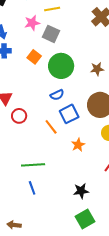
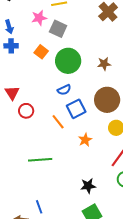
blue line: (32, 188) -> (39, 207), moved

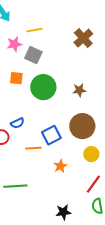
orange square: (41, 52) -> (16, 78), turned -32
blue semicircle: (64, 90) -> (17, 123), moved
orange line: (58, 122) -> (33, 148), turned -56

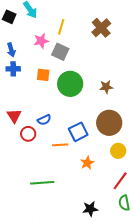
yellow line: (34, 30) -> (61, 27), turned -63
brown cross: (83, 38) -> (101, 28), moved

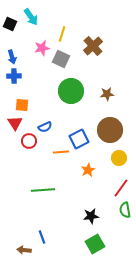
brown cross: (101, 28) -> (93, 46), moved
orange square: (43, 75) -> (22, 105), moved

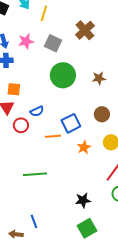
yellow line: (62, 34) -> (44, 13), moved
pink star: (42, 48) -> (26, 41), moved
brown circle: (110, 130) -> (102, 114), size x0.6
orange star: (88, 170) -> (84, 147), moved

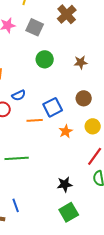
green circle: (63, 75) -> (45, 59), size x0.7

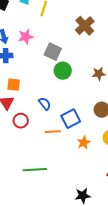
gray square: (35, 27) -> (53, 52), moved
blue semicircle: (19, 95) -> (45, 104), moved, turned -104

